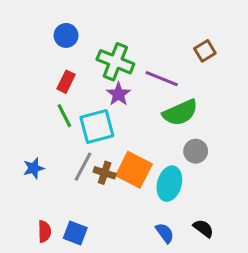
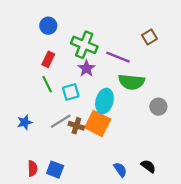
green semicircle: (180, 113) -> (131, 82), turned 30
cyan square: (97, 126) -> (71, 92), size x0.7
gray circle: (196, 151) -> (158, 107), moved
gray line: (83, 167) -> (61, 121), turned 30
cyan ellipse: (169, 184) -> (104, 101), moved

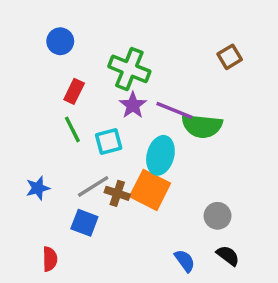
blue circle: (48, 26) -> (60, 41), moved
purple line: (118, 57) -> (174, 110), moved
gray circle: (158, 107) -> (218, 216), moved
blue square: (55, 170) -> (84, 223), moved

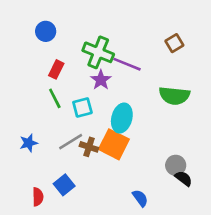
purple line: (174, 110) -> (127, 64), moved
green semicircle: (202, 126) -> (174, 96), moved
gray circle: (218, 216) -> (176, 165), moved
blue square: (84, 223) -> (64, 185), moved, turned 30
black semicircle: (228, 256) -> (184, 178), moved

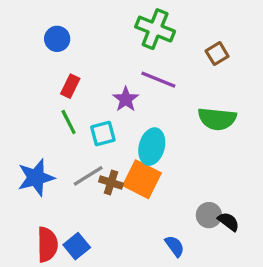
green cross: (98, 52) -> (155, 29), moved
blue star: (29, 143) -> (36, 178), size x1.6
gray circle: (176, 165) -> (209, 215), moved
blue square: (64, 185) -> (77, 246), moved
red semicircle: (38, 197) -> (47, 244), size x1.5

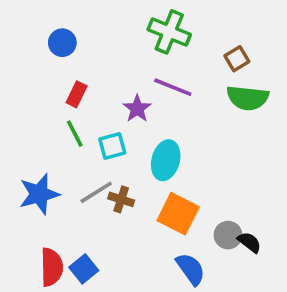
green semicircle: (217, 119) -> (248, 98), moved
orange square: (142, 179) -> (178, 214), moved
blue semicircle: (175, 246) -> (191, 269), size x1.4

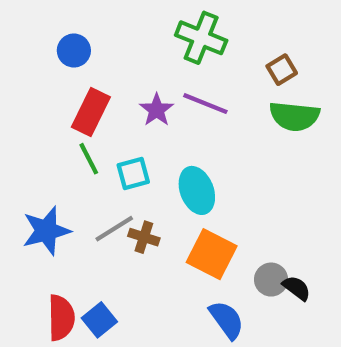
red rectangle: (77, 94) -> (91, 112), size x1.5
purple star: (137, 109) -> (157, 110), moved
cyan ellipse: (166, 160) -> (197, 190), turned -36

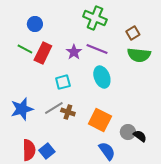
green line: (89, 159) -> (25, 49), moved, turned -35
cyan ellipse: (197, 190) -> (102, 77), moved

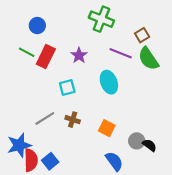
purple line: (97, 49) -> (121, 53), moved
green semicircle: (139, 55) -> (148, 59), turned 50
gray line: (54, 108) -> (45, 118), moved
blue star: (22, 109) -> (19, 145), moved
orange square: (100, 120) -> (107, 128), size x0.7

